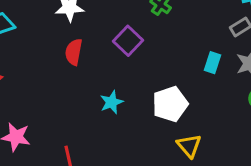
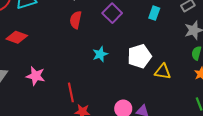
cyan rectangle: (213, 63) -> (154, 13), moved
yellow triangle: (189, 146) -> (163, 72), moved, turned -42

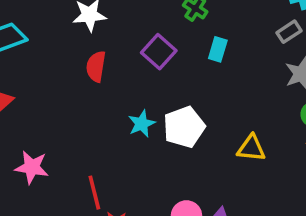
cyan rectangle: (154, 13) -> (218, 49), moved
white pentagon: (139, 56) -> (184, 127), moved

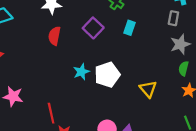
gray rectangle: (289, 32) -> (173, 18), turned -48
yellow triangle: (251, 148) -> (148, 89), turned 42

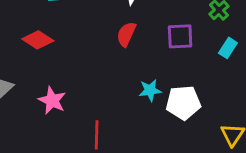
purple square: (93, 28) -> (180, 36), turned 30

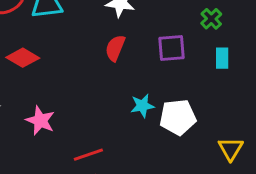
cyan rectangle: (228, 48) -> (222, 58), turned -30
red line: (97, 135) -> (88, 155), turned 72

